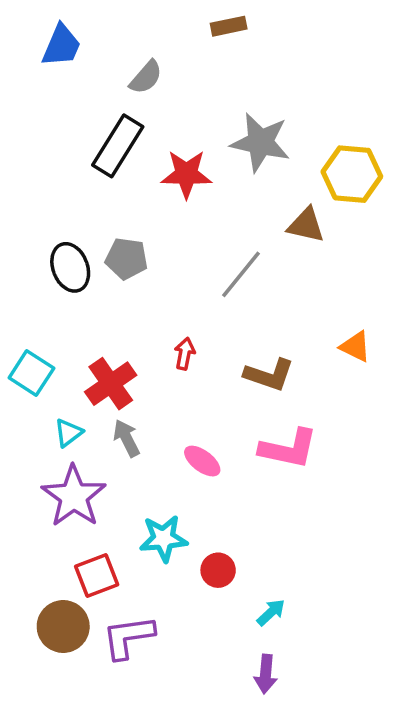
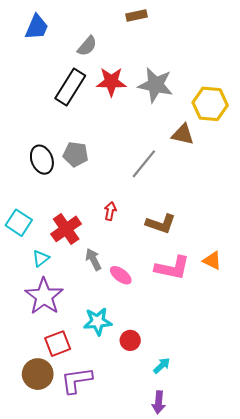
red star: (186, 174) -> (111, 82), moved
orange triangle: (355, 347) -> (212, 260), moved
gray arrow: (127, 438) -> (93, 259), moved

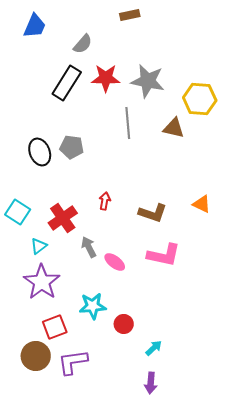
gray line: (144, 164) -> (128, 123), moved, turned -44
orange triangle: (212, 260) -> (202, 204), moved

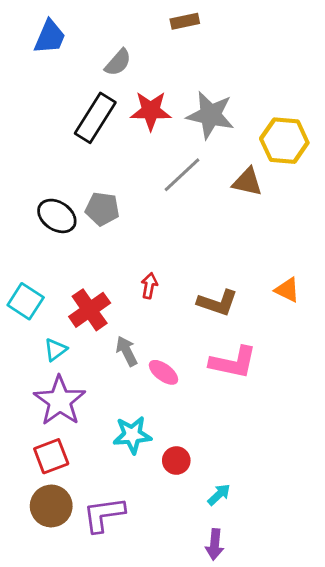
gray line: (128, 123) -> (182, 175), turned 52
black ellipse: (40, 152) -> (57, 216), turned -36
red square: (55, 327) -> (51, 456), moved

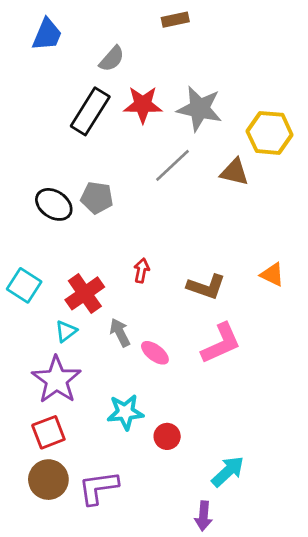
cyan triangle: (55, 350) -> (66, 331), moved
pink L-shape: (233, 362) -> (221, 343), turned -36
cyan arrow: (219, 495) -> (228, 471), moved, size x1.5

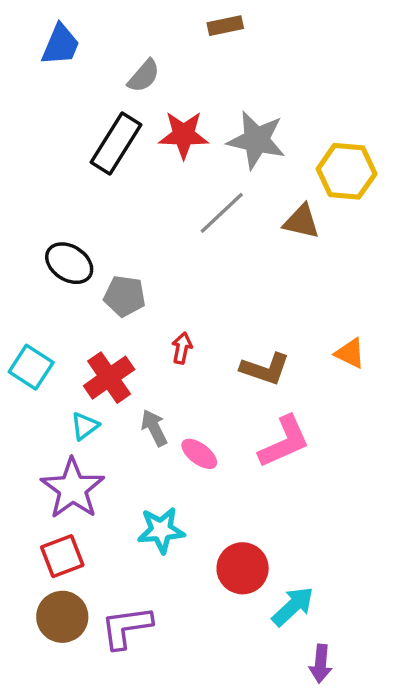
gray pentagon: (97, 198) -> (125, 296), moved
red circle: (167, 436) -> (243, 568), moved, size x1.5
purple arrow: (203, 516) -> (321, 664), moved

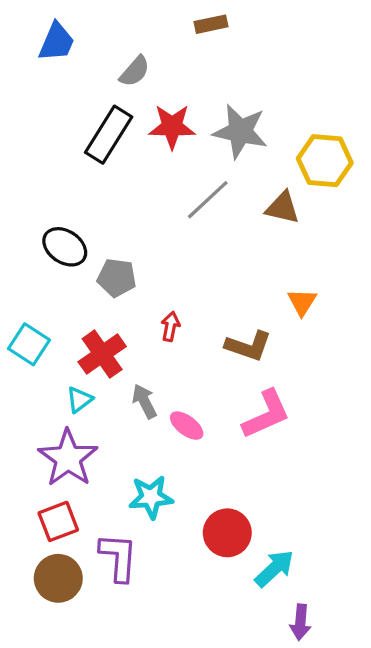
orange triangle: (350, 353) -> (302, 302), moved, turned 36
purple L-shape: (126, 627) -> (118, 557), moved, turned 102

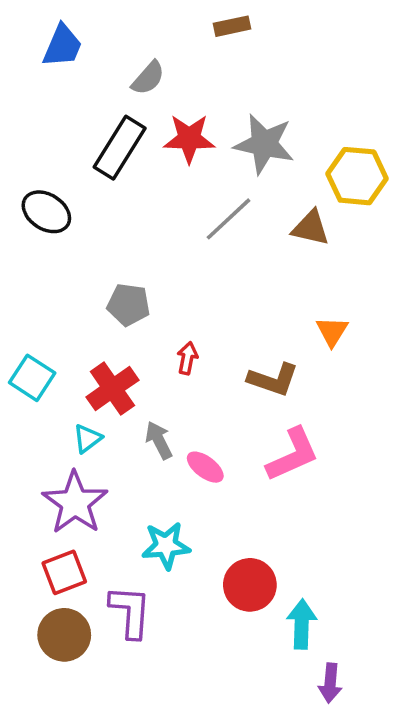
black ellipse: (65, 247) -> (46, 212), moved
cyan arrow: (274, 569) -> (302, 624), turned -45

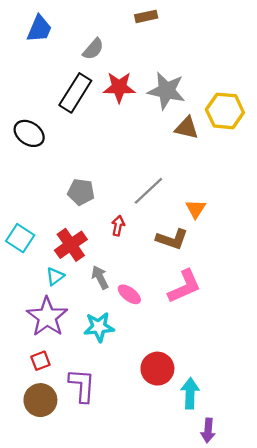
gray line: (228, 219) -> (148, 191), moved
brown triangle: (311, 228) -> (187, 128), moved
orange triangle: (332, 331) -> (196, 209), moved
cyan star: (166, 546) -> (99, 327), moved
red square: (64, 572) -> (40, 361), size x0.7

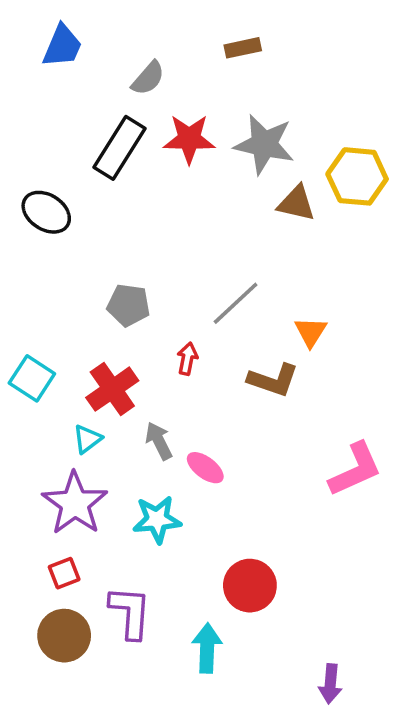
brown rectangle: (146, 16) -> (243, 48), moved
pink L-shape: (184, 286) -> (355, 469), moved
cyan arrow: (190, 393) -> (207, 648), moved

